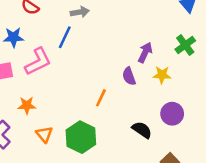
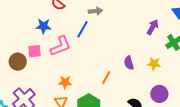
purple arrow: (145, 52) -> (153, 27), moved
orange star: (27, 105) -> (65, 82), moved

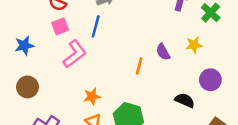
blue star: (43, 26) -> (24, 46), moved
pink square: (35, 51) -> (60, 26), moved
orange line: (106, 78) -> (139, 66), moved

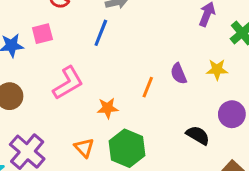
pink square: (60, 26) -> (42, 34), moved
pink L-shape: (75, 54) -> (68, 83), moved
orange star: (92, 96) -> (108, 108), moved

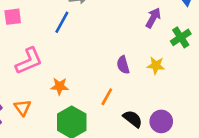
orange line: (148, 87) -> (107, 97), moved
purple circle: (232, 114) -> (161, 121), moved
orange triangle: (84, 148) -> (22, 107), moved

